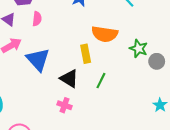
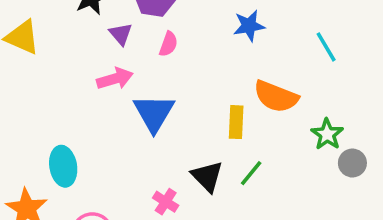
black triangle: (69, 78) -> (207, 176), moved
pink cross: (65, 105) -> (166, 202), moved

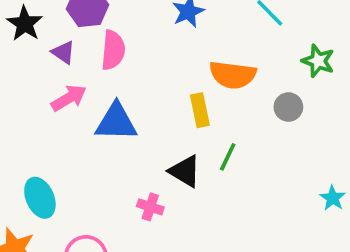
pink semicircle: (168, 44) -> (113, 50), size x1.5
blue triangle: (154, 113) -> (116, 122), turned -45
green star: (327, 134) -> (318, 61), moved
gray circle: (352, 163) -> (288, 107), moved

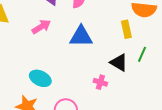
pink arrow: (69, 98) -> (41, 27), moved
cyan ellipse: (40, 198) -> (40, 78), turned -40

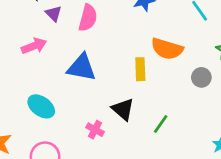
green line: (142, 54) -> (161, 124), moved
cyan ellipse: (40, 78) -> (41, 106), moved

